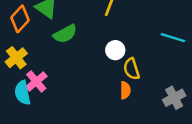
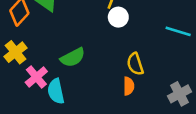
green semicircle: (65, 34) -> (73, 57), moved
white circle: (115, 50) -> (118, 17), moved
cyan semicircle: (23, 93) -> (56, 91), moved

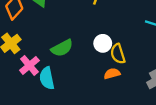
white circle: (118, 17) -> (103, 43), moved
orange semicircle: (129, 86) -> (112, 74), turned -105

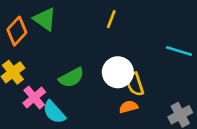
white circle: (103, 43) -> (118, 72), size x1.5
cyan semicircle: (47, 78) -> (54, 112), turned -30

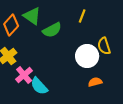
green semicircle: (71, 78) -> (52, 30), moved
yellow semicircle: (135, 84) -> (104, 46), moved

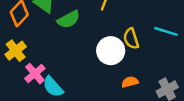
orange semicircle: (95, 82) -> (130, 82), moved

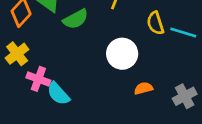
yellow semicircle: (131, 39) -> (155, 23), moved
pink cross: (35, 74) -> (38, 79), turned -30

